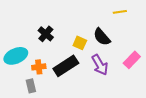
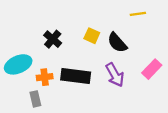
yellow square: (80, 43) -> (92, 36), moved
black rectangle: (66, 66) -> (76, 76), turned 40

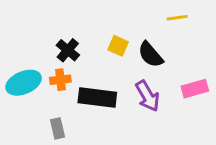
pink rectangle: (152, 69) -> (195, 89), turned 30
orange cross: (45, 77) -> (60, 80), moved
gray rectangle: (35, 99) -> (57, 128), moved

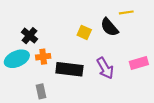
black cross: (68, 50) -> (29, 36), moved
black semicircle: (151, 55) -> (109, 27), moved

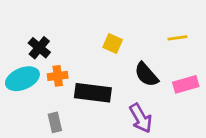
yellow line: (126, 12) -> (177, 38), moved
black semicircle: (109, 27) -> (146, 74), moved
purple arrow: (105, 68) -> (141, 118), moved

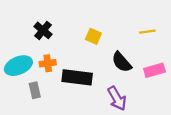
black cross: (39, 48) -> (43, 30), moved
gray rectangle: (55, 122) -> (35, 90), moved

